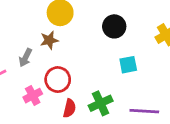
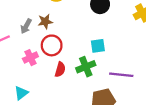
brown star: (49, 40) -> (45, 22), moved
cyan square: (128, 65) -> (98, 46), moved

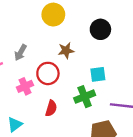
brown star: (45, 22) -> (66, 50), moved
red semicircle: (60, 69) -> (51, 108), moved

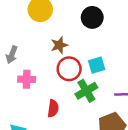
red circle: (48, 73) -> (69, 69), moved
pink cross: (25, 86) -> (27, 79), moved, turned 35

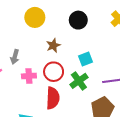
red circle: (69, 69) -> (54, 72), moved
red semicircle: (53, 108) -> (53, 98), size x1.5

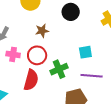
cyan square: (86, 59) -> (85, 52), moved

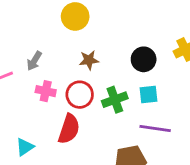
black circle: (71, 12) -> (144, 59), moved
green cross: (59, 69) -> (115, 100), moved

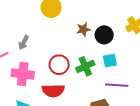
brown star: (89, 60) -> (83, 29), moved
pink cross: (46, 91) -> (23, 74), moved, size x1.5
red semicircle: (69, 129) -> (53, 91), turned 75

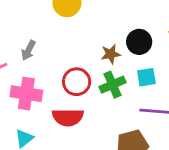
brown star: (83, 29) -> (111, 54), moved

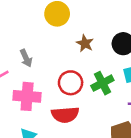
gray arrow: (28, 50) -> (26, 58), turned -48
brown star: (111, 54) -> (85, 43), moved, turned -30

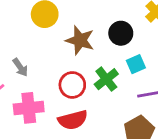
brown star: (85, 43) -> (80, 40), size x1.5

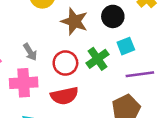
gray arrow: (20, 67) -> (30, 52), moved

